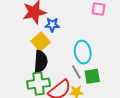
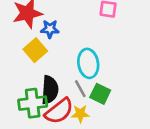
black semicircle: (41, 62) -> (50, 90), moved
green square: (92, 76) -> (100, 94), turned 35

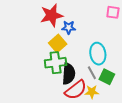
green cross: (33, 103) -> (56, 63), moved

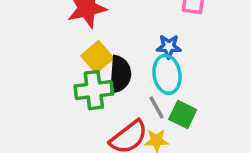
blue star: (69, 27) -> (169, 47), moved
black semicircle: (69, 74) -> (120, 74), moved

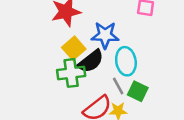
blue star: (169, 47) -> (105, 35), moved, size x1.5
black semicircle: (120, 74) -> (91, 61), turned 48

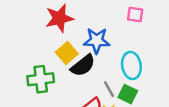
cyan ellipse: (126, 61) -> (131, 65), moved
green cross: (71, 73) -> (41, 79), moved

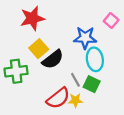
pink square: (135, 15) -> (111, 20), moved, turned 32
blue star: (97, 41) -> (85, 38), moved

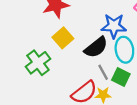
black semicircle: (53, 59) -> (96, 47), moved
green cross: (16, 71) -> (38, 63), turned -30

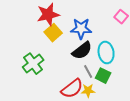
blue star: (114, 26) -> (81, 29), moved
yellow square: (63, 38) -> (53, 33), moved

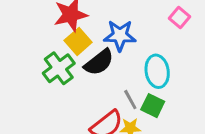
black semicircle: (82, 51) -> (99, 62), moved
green cross: (33, 64) -> (59, 68), moved

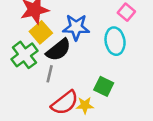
cyan ellipse: (157, 71) -> (115, 41), moved
gray line: (130, 100) -> (50, 74), moved, turned 42

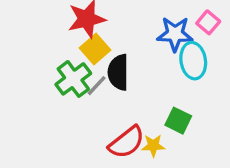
blue star: (76, 27) -> (175, 34), moved
black semicircle: (58, 50) -> (118, 72), turned 128
gray line: (50, 74) -> (97, 86), moved, turned 30

